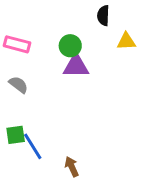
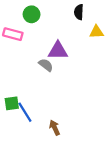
green circle: (70, 46) -> (32, 14), moved
gray semicircle: (18, 85) -> (46, 65), moved

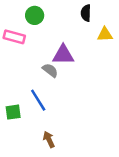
blue line: (25, 112) -> (38, 100), moved
brown arrow: (55, 128) -> (49, 139), moved

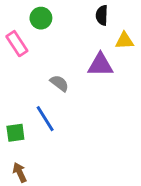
pink rectangle: (14, 37) -> (17, 44), turned 42
purple triangle: (63, 55) -> (100, 65), moved
brown arrow: (49, 139) -> (20, 172), moved

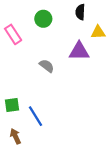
green circle: (41, 18) -> (43, 19), moved
blue line: (45, 119) -> (35, 116), moved

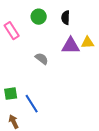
black semicircle: (80, 12) -> (66, 18), moved
yellow triangle: (98, 32) -> (88, 43), moved

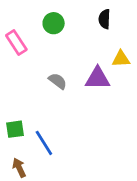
black semicircle: (66, 18) -> (104, 19), moved
purple triangle: (71, 46) -> (98, 78), moved

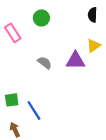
black semicircle: (104, 19) -> (92, 15), moved
yellow triangle: (121, 59) -> (94, 46), turned -32

